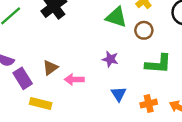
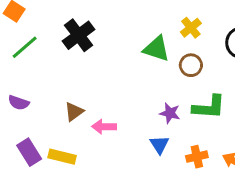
purple star: (110, 59) -> (170, 113), moved
purple rectangle: (23, 78) -> (29, 152), moved

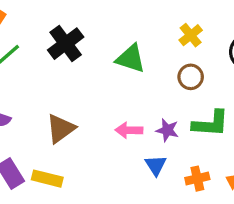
green triangle: (156, 49) -> (131, 59), moved
brown triangle: (74, 112) -> (61, 129), size x1.4
pink arrow: (104, 127) -> (129, 130), moved

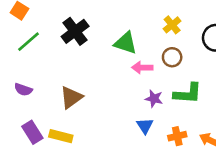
pink arrow: (129, 130) -> (142, 68), moved

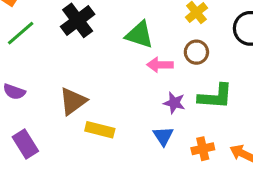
yellow rectangle: (61, 136) -> (100, 130), moved

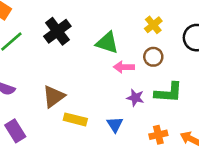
blue triangle: (163, 136) -> (115, 125), moved

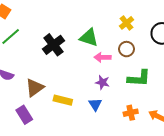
black cross: (57, 31) -> (53, 45), moved
brown triangle: (54, 96) -> (35, 88), moved
purple star: (135, 98) -> (102, 82), moved
purple rectangle: (15, 131) -> (24, 115), moved

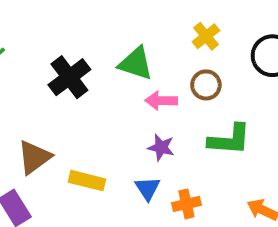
orange cross: (131, 113) -> (186, 204), moved

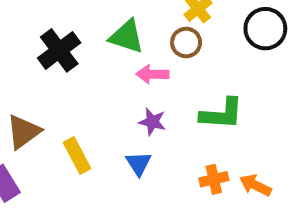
brown circle: (206, 85) -> (186, 42), moved
yellow rectangle: (87, 181) -> (77, 155), turned 48
orange cross: (186, 204) -> (214, 179), moved

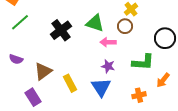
black circle: (265, 29) -> (165, 38), moved
blue triangle: (138, 163) -> (101, 87), size x1.5
orange arrow: (255, 185) -> (163, 80), moved, turned -77

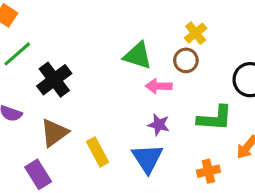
black cross: (61, 30) -> (54, 80), moved

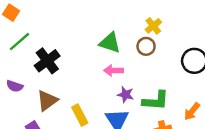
pink arrow: (159, 86) -> (113, 70), moved
green L-shape: (215, 118) -> (156, 101), moved

